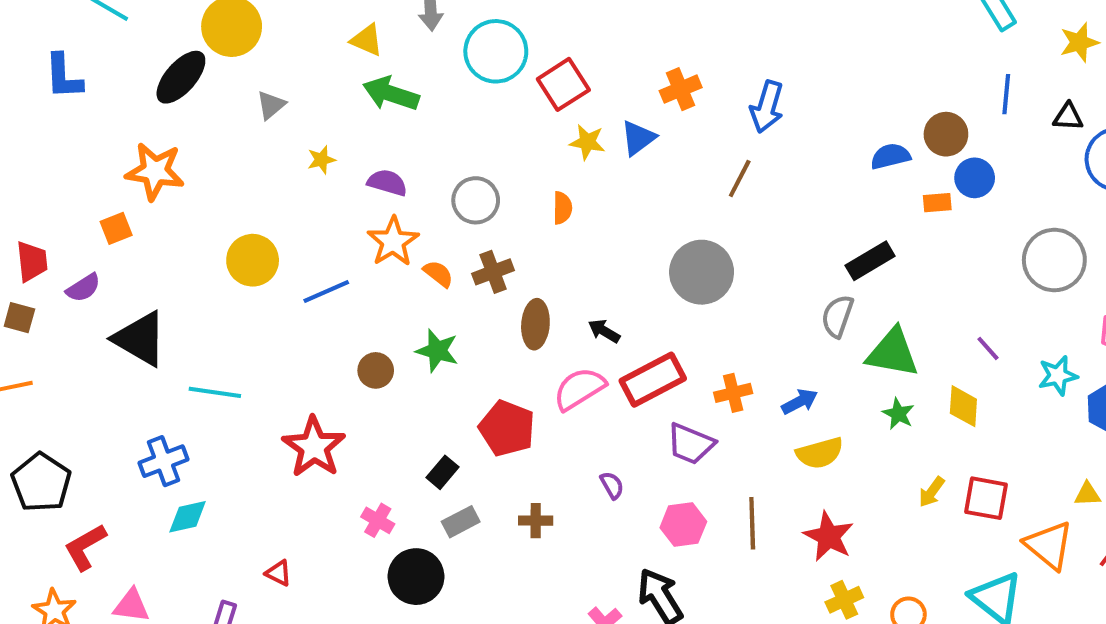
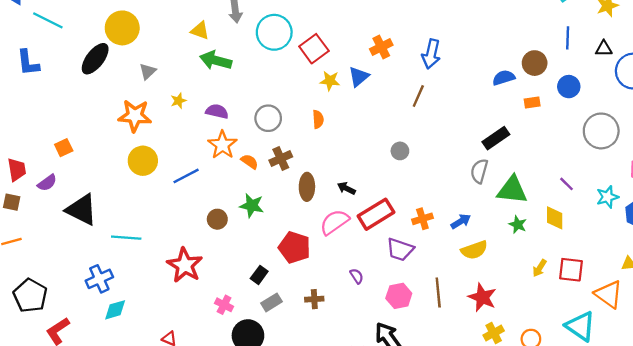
orange star: (155, 171) -> (135, 116), moved
blue circle: (975, 178) -> (569, 87), moved
gray circle: (702, 272) -> (400, 151), size x0.5

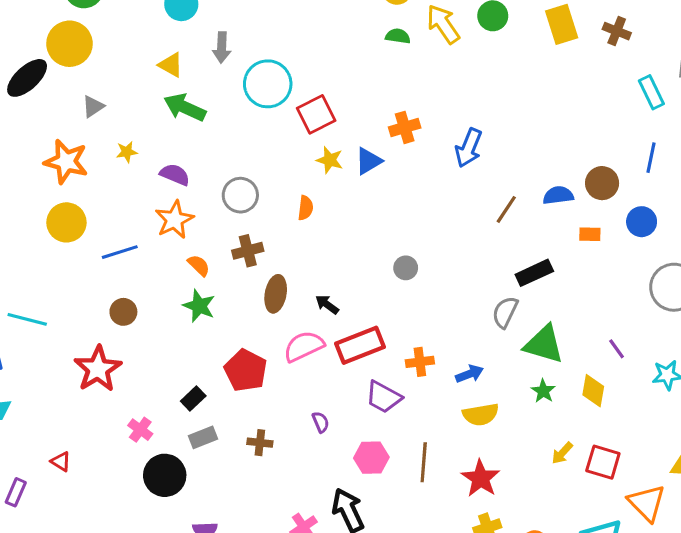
brown line: (418, 96) -> (506, 209), moved
orange semicircle: (250, 162) -> (199, 265), moved
brown circle: (217, 219) -> (123, 312), moved

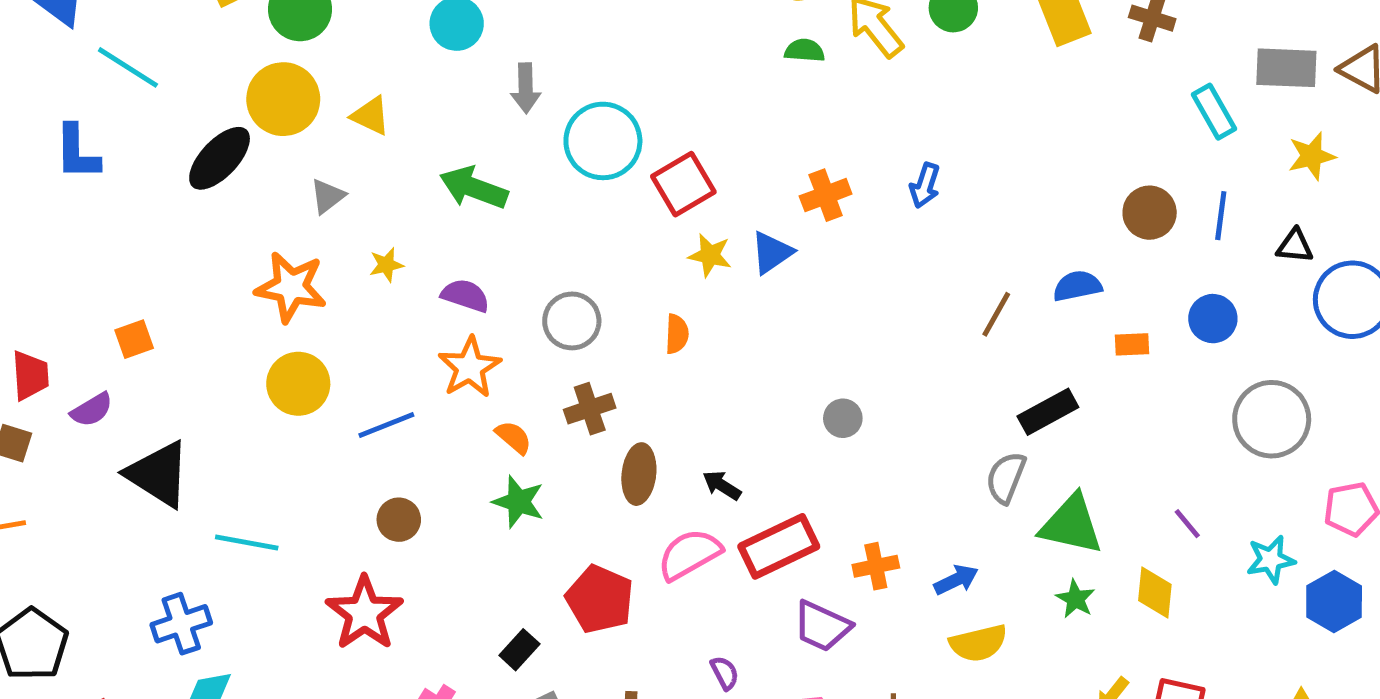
yellow triangle: (171, 65) -> (371, 116), moved
blue arrow: (469, 148) -> (925, 185), moved, size x0.7
brown circle: (602, 183) -> (1150, 213), moved

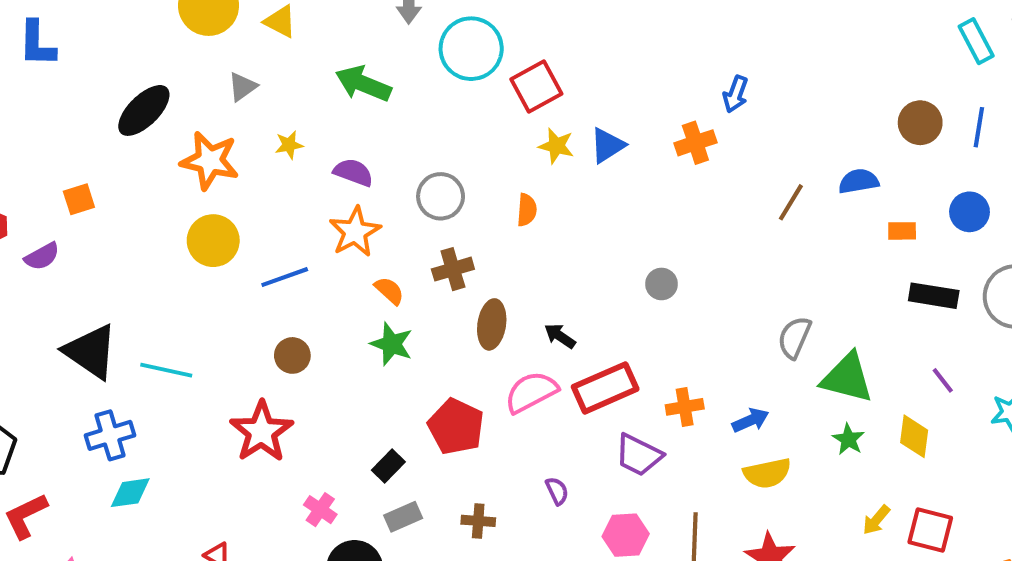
black ellipse: (220, 158) -> (144, 110), moved
orange cross: (826, 195) -> (695, 143), moved
black rectangle: (1048, 412) -> (934, 296), moved, turned 36
black triangle: (158, 474) -> (91, 352), moved

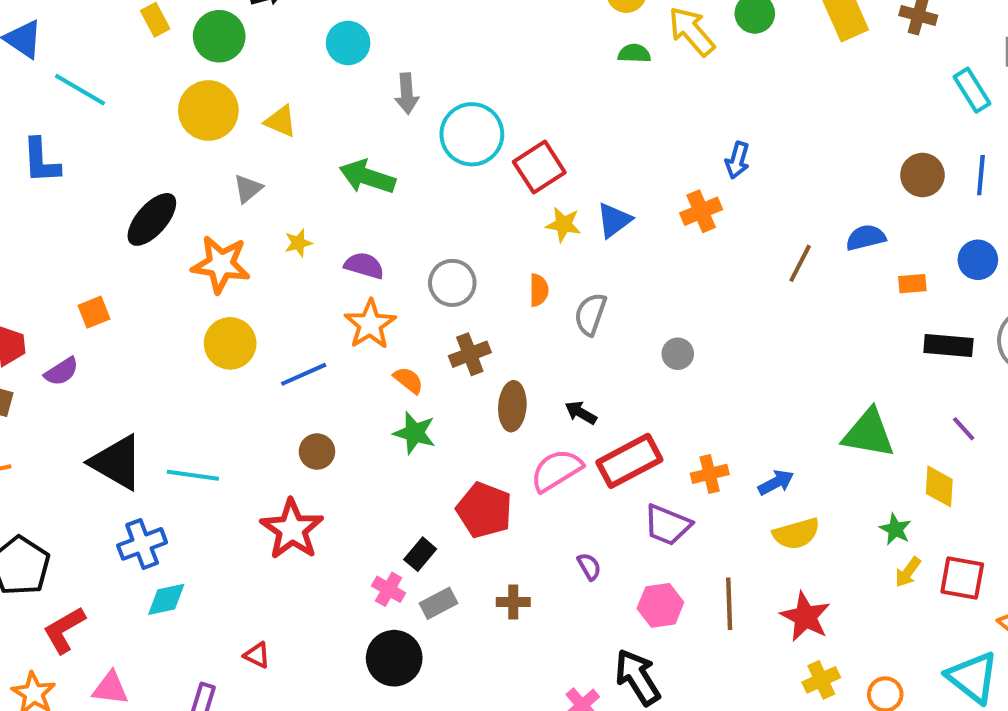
gray semicircle: (794, 337) -> (590, 314), moved
green star: (848, 439) -> (895, 529), moved
pink cross: (320, 510) -> (389, 589), moved

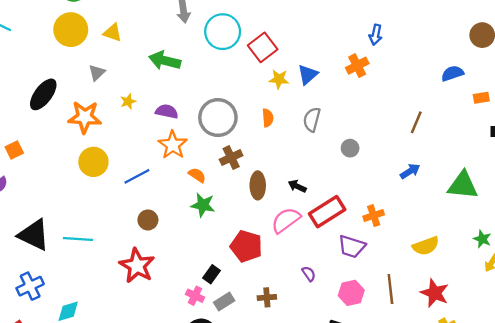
brown line: (800, 263) -> (416, 122), moved
gray circle: (452, 283) -> (218, 118), size x1.4
gray semicircle: (590, 314) -> (312, 120), moved
blue arrow: (776, 482) -> (410, 171), moved
blue cross: (142, 544) -> (30, 286), moved

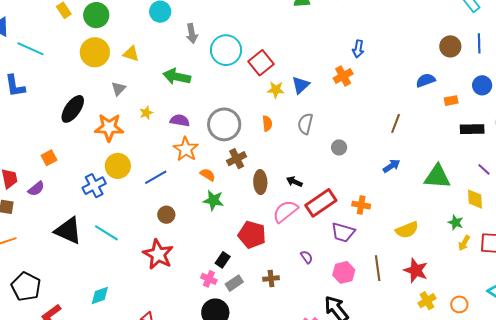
orange cross: (374, 216) -> (361, 205), turned 30
cyan line: (78, 239) -> (106, 233), turned 30
blue cross: (30, 286) -> (94, 186), moved

